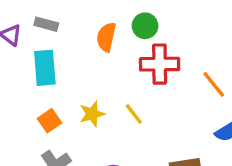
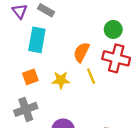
orange semicircle: (106, 37) -> (81, 52), moved
yellow line: (134, 114) -> (91, 76), moved

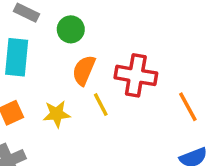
green circle: (113, 29) -> (71, 29), moved

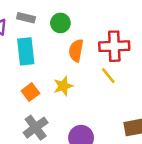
yellow line: (101, 105) -> (108, 76), moved

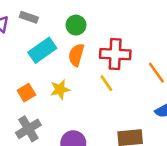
green circle: (60, 23) -> (76, 25), moved
cyan rectangle: (26, 51) -> (42, 50), moved, turned 56

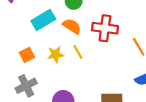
orange semicircle: (76, 55) -> (72, 26), turned 102
yellow line: (106, 83) -> (78, 52), moved

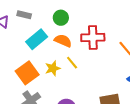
orange square: (27, 55) -> (27, 73), size x1.6

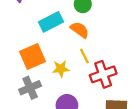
red cross: (93, 38) -> (103, 74), moved, turned -30
yellow star: (53, 68) -> (61, 69), moved

